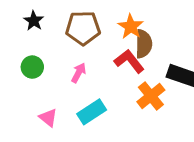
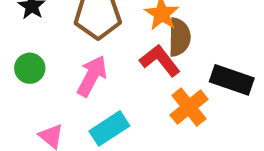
pink arrow: (79, 73) -> (92, 76), size x1.5

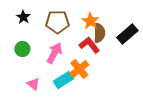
black rectangle: (232, 80) -> (127, 34), moved, turned -60
orange cross: (189, 107) -> (79, 69), moved

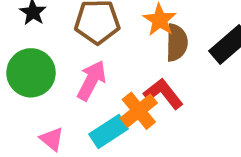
red L-shape: (89, 45) -> (163, 94), moved
green circle: (22, 49) -> (31, 73), size x1.6

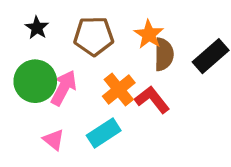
pink arrow: (92, 80) -> (64, 88), moved
orange cross: (139, 111) -> (119, 90), moved

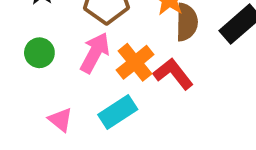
green circle: (35, 81) -> (39, 53), size x0.6
pink arrow: (64, 88) -> (95, 53), moved

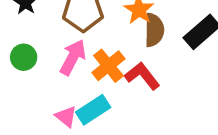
pink triangle: (60, 120) -> (66, 117), moved

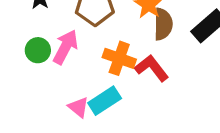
pink arrow: (73, 57) -> (66, 47), moved
orange cross: (108, 66) -> (119, 58), turned -32

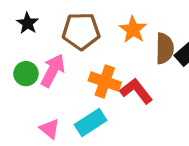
brown semicircle: (163, 24) -> (165, 48), moved
pink triangle: (79, 107) -> (50, 129), moved

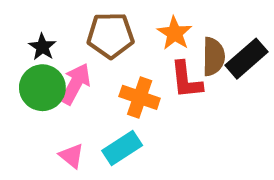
black star: (28, 23) -> (42, 47), moved
green circle: (26, 74) -> (42, 88), size x1.5
red L-shape: (136, 91) -> (186, 80), moved, turned -148

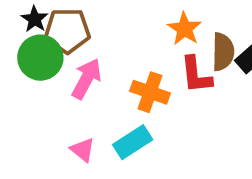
brown pentagon: (110, 35) -> (67, 31), moved
black star: (42, 47) -> (35, 19), moved
green circle: (42, 88) -> (40, 58), moved

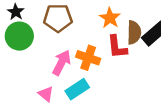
brown pentagon: (67, 31) -> (58, 18), moved
pink arrow: (87, 79) -> (62, 63), moved

